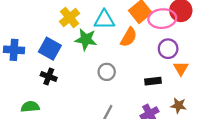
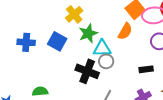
cyan triangle: (104, 20) -> (102, 48), moved
green star: (86, 39) -> (88, 33), turned -30
black cross: (49, 77) -> (87, 71), moved, size x1.6

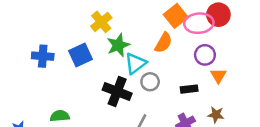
blue square: (57, 41) -> (81, 55), turned 36
cyan triangle: (102, 48) -> (135, 63), turned -36
gray circle: (106, 61) -> (150, 82), moved

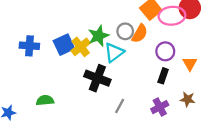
yellow cross: (101, 22) -> (81, 47), moved
purple circle: (205, 55) -> (165, 51), moved
gray circle: (150, 82) -> (125, 31), moved
black rectangle: (189, 89) -> (163, 76), turned -64

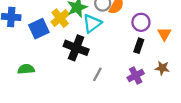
blue square: (64, 45) -> (39, 29), moved

